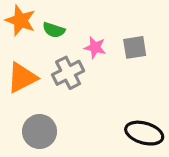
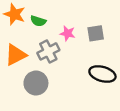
gray circle: (40, 131) -> (36, 83), moved
black ellipse: (144, 133) -> (102, 74), moved

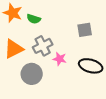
pink star: (67, 33) -> (60, 59), moved

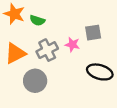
pink star: (60, 59) -> (72, 45), moved

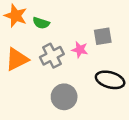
gray circle: (35, 81) -> (64, 97), moved

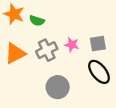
gray square: (103, 36) -> (98, 44), moved
black ellipse: (110, 80) -> (99, 72), turned 35

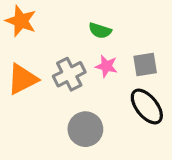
green semicircle: (37, 21) -> (100, 31), moved

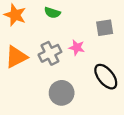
green semicircle: (100, 31) -> (52, 13), moved
gray square: (145, 65) -> (105, 28), moved

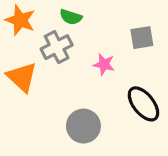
gray cross: (50, 53) -> (57, 47), moved
orange triangle: (16, 57) -> (22, 77), turned -50

